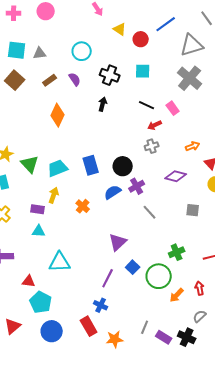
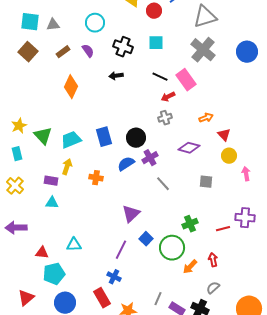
black arrow: (103, 104) -> (116, 76), turned -112
pink rectangle: (173, 108) -> (186, 80), size x1.5
orange cross: (83, 206) -> (96, 178), turned -32
cyan triangle: (60, 262) -> (74, 245), moved, size x0.7
cyan pentagon: (41, 302) -> (54, 274), turned 30

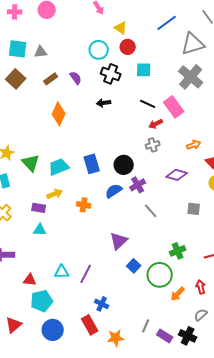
red circle: (154, 11) -> (128, 47), moved
cyan circle: (95, 23) -> (99, 50), moved
yellow arrow: (67, 167) -> (55, 194), turned 49
purple line: (121, 250) -> (86, 274), moved

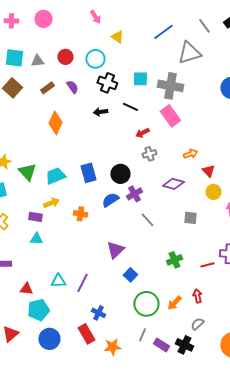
red circle: (128, 47) -> (65, 57), moved
gray cross: (191, 77) -> (170, 86), moved, turned -30
black line: (148, 104) -> (130, 107), moved
red arrow: (156, 124) -> (142, 133), moved
green circle: (160, 275) -> (146, 304), moved

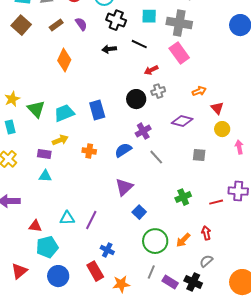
black circle: (120, 174) -> (136, 99), moved
blue semicircle: (110, 200) -> (123, 150), moved

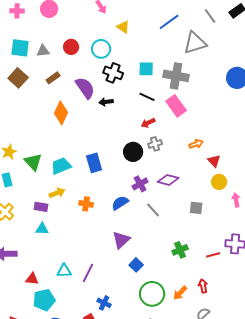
purple semicircle: (81, 24) -> (85, 88), moved, size x1.6
black line: (139, 44) -> (147, 97), moved
purple diamond: (182, 121) -> (168, 180), moved

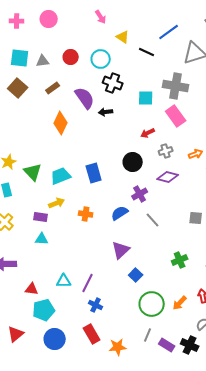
cyan square: (146, 69) -> (146, 98), moved
black line: (147, 97) -> (147, 52), moved
gray cross: (155, 144) -> (166, 151), moved
purple diamond: (168, 180) -> (168, 177), moved
blue cross: (104, 303) -> (96, 305), moved

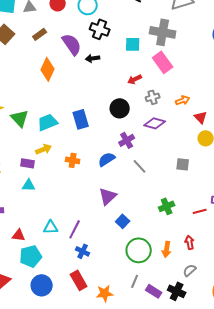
orange arrow: (180, 303) -> (167, 249), turned -35

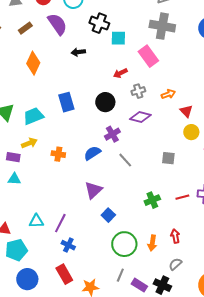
black cross: (100, 29) -> (99, 23), moved
gray cross: (163, 32) -> (162, 26), moved
purple semicircle: (72, 44) -> (57, 24), moved
blue rectangle: (81, 119) -> (66, 102), moved
red line: (200, 211) -> (182, 197), moved

